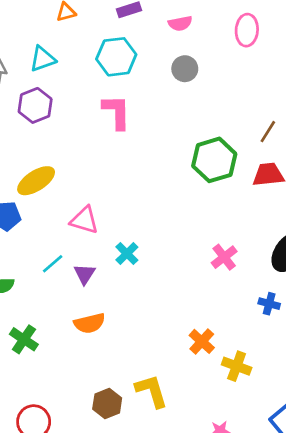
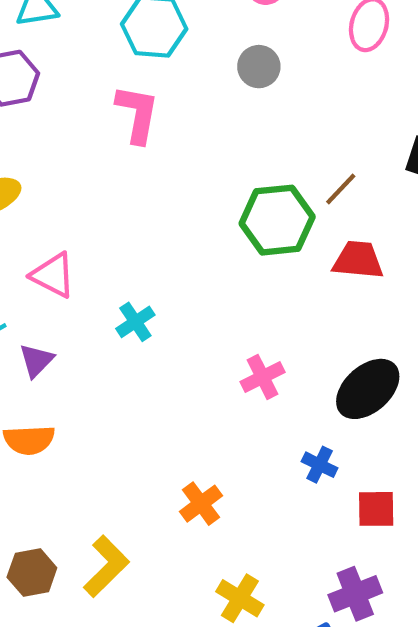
brown line: (268, 132) -> (341, 189), moved
cyan cross: (127, 254) -> (135, 322), moved
yellow cross: (237, 366) -> (240, 598), moved
yellow L-shape: (152, 391) -> (106, 566), turned 51

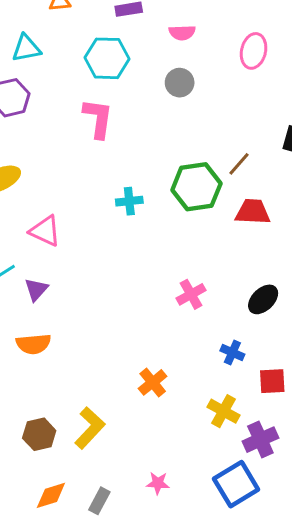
cyan cross: (135, 322) -> (129, 201), moved, turned 30
black ellipse: (368, 389) -> (263, 299), size x0.7
yellow cross: (240, 598) -> (223, 411), moved

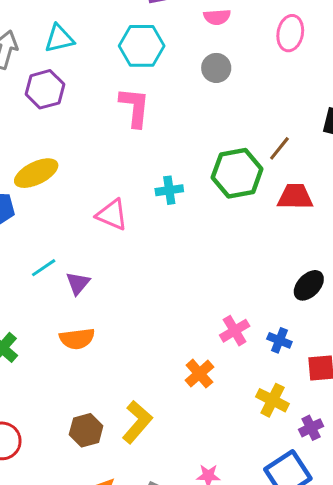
pink triangle: (45, 231) -> (112, 215), moved
pink cross: (191, 294) -> (235, 331), moved
purple cross: (260, 440) -> (311, 428), size x0.7

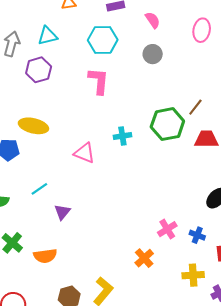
pink semicircle: (217, 17) -> (153, 20), turned -120
yellow ellipse: (36, 173) -> (33, 126), turned 40
purple triangle: (78, 283) -> (62, 212), moved
orange semicircle: (77, 339) -> (45, 256), moved
yellow cross: (272, 400) -> (193, 275), turned -30

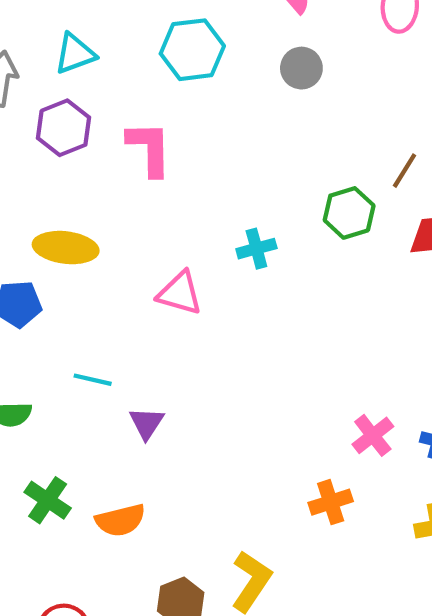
pink L-shape: (99, 81) -> (149, 149), moved
green hexagon: (167, 124) -> (349, 213), size x0.7
cyan line: (39, 189) -> (93, 380), turned 54
orange cross: (144, 258) -> (331, 502), turned 30

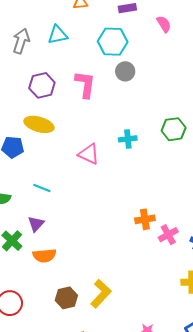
gray circle: (301, 68) -> (125, 71), moved
purple hexagon: (64, 128) -> (42, 85), moved
purple triangle: (147, 423) -> (36, 224), moved
orange cross: (331, 502) -> (145, 219), moved

